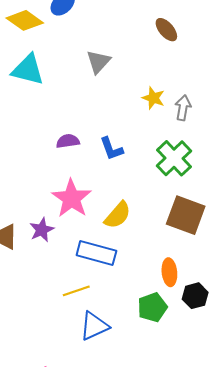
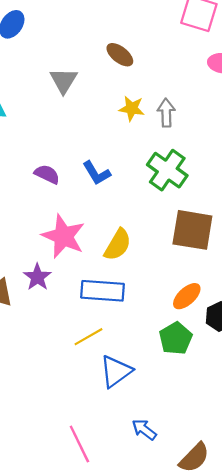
brown ellipse: (166, 30) -> (120, 55), moved
purple semicircle: (68, 141) -> (47, 174), turned 45
orange ellipse: (169, 272) -> (187, 296), turned 64

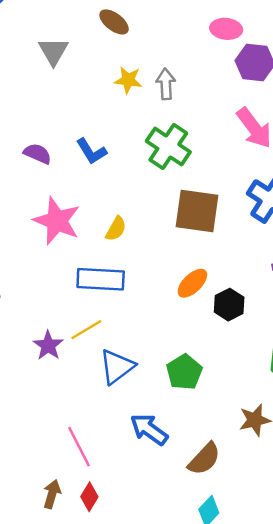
yellow semicircle: (118, 245) -> (116, 229), size x0.7
purple star: (37, 277) -> (48, 346), moved
green pentagon: (176, 338) -> (184, 372), moved
blue arrow: (144, 430) -> (149, 429), size x1.4

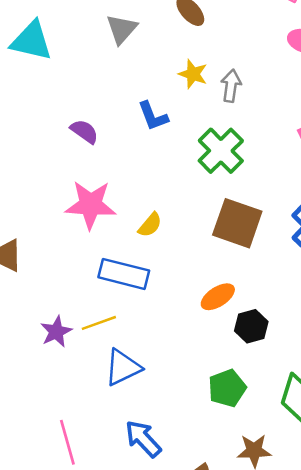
blue L-shape: (91, 151) -> (153, 116), moved
pink star: (57, 221) -> (91, 205), turned -30
green pentagon: (184, 372) -> (227, 388), moved

